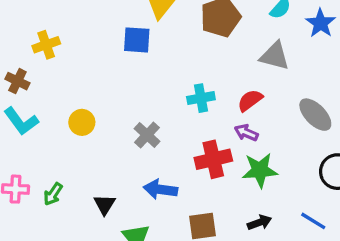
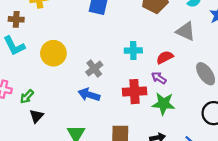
brown cross: (17, 81) -> (16, 19), turned -32
yellow circle: (82, 122) -> (53, 53), size x1.5
blue arrow: (160, 189) -> (89, 95), moved
black triangle: (105, 205) -> (36, 116), moved

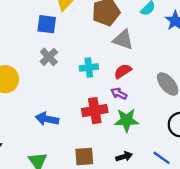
gray triangle: (186, 31) -> (123, 40), moved
gray cross: (94, 69) -> (49, 57), moved

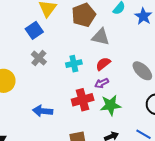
blue square: (47, 24) -> (34, 30), turned -36
purple arrow: (119, 94) -> (102, 83), turned -48

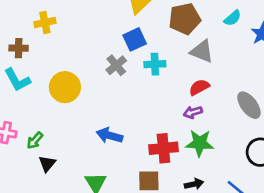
blue square: (34, 30) -> (135, 39), moved
cyan cross: (74, 64) -> (155, 64), moved
red cross: (83, 100) -> (163, 148), moved

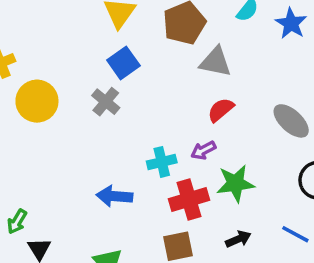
cyan cross: (155, 64) -> (162, 162), moved
yellow circle: (65, 87) -> (37, 101), moved
purple arrow: (193, 112) -> (203, 150), moved

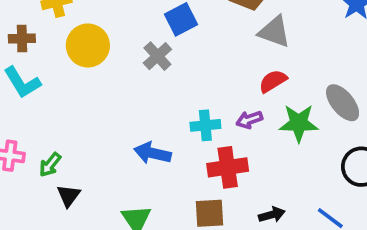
green star: (235, 183) -> (299, 123), moved

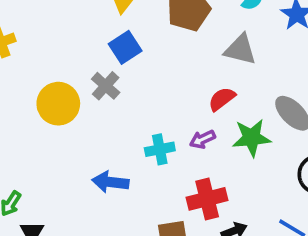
gray triangle: (274, 32) -> (240, 50), moved
yellow circle: (88, 45) -> (58, 104), moved
red cross: (228, 167) -> (207, 199), moved

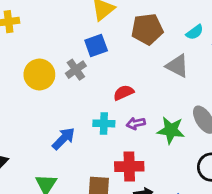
red semicircle: (222, 99) -> (124, 93), moved
blue arrow: (110, 182) -> (64, 139), turned 115

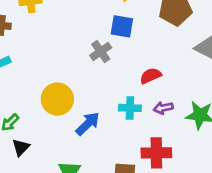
blue square: (96, 45) -> (122, 26), turned 30
yellow circle: (39, 74) -> (57, 99), moved

